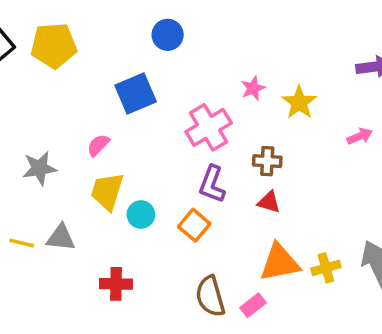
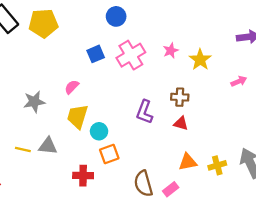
blue square: (136, 94) -> (96, 54), size x0.7
pink cross: (209, 127) -> (131, 55), moved
orange square: (194, 225) -> (109, 154), moved, turned 30
orange triangle: (280, 263) -> (188, 162), size x0.7

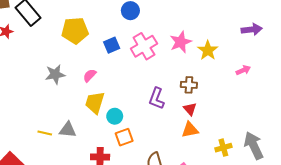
yellow pentagon: (43, 23) -> (75, 30), moved
pink star: (171, 51) -> (181, 42), size x1.5
gray star: (34, 102) -> (55, 74), moved
red triangle: (181, 123) -> (190, 109), turned 32
orange triangle: (188, 162) -> (190, 130), moved

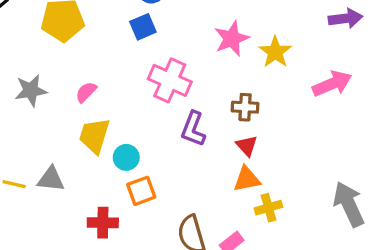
blue square: (112, 45) -> (143, 27), moved
pink cross: (144, 46) -> (170, 80), moved, turned -35
pink arrow: (243, 70) -> (332, 84), size x1.6
yellow cross: (223, 148) -> (268, 208), moved

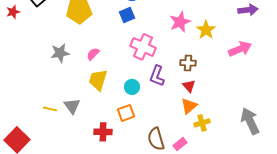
cyan circle: (126, 157) -> (132, 87), moved
gray triangle: (51, 179) -> (72, 106), turned 48
orange triangle: (247, 179) -> (189, 106), turned -30

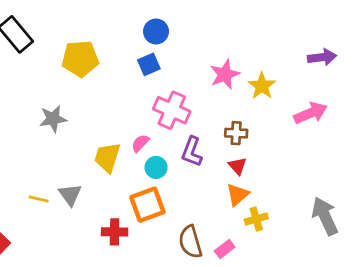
pink semicircle: (93, 54) -> (140, 143), moved
orange square: (126, 113) -> (147, 205), size x1.4

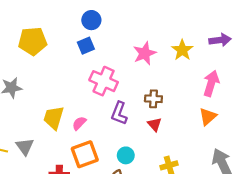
yellow star: (262, 86) -> (182, 50), moved
pink arrow: (311, 113) -> (211, 83), turned -50
pink semicircle: (140, 143) -> (79, 123), moved
cyan circle: (156, 167) -> (126, 155), moved
orange triangle: (238, 195) -> (208, 117), moved

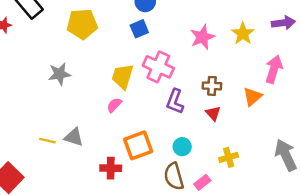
orange triangle: (208, 117) -> (252, 97), moved
yellow trapezoid: (54, 118) -> (123, 76), moved
pink semicircle: (79, 123) -> (114, 105), moved
gray triangle: (25, 147) -> (74, 137), turned -36

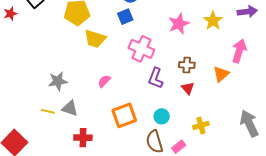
gray star: (60, 74) -> (58, 81), moved
yellow trapezoid: (123, 76) -> (95, 39), moved, turned -90
red cross: (111, 168) -> (83, 138), moved

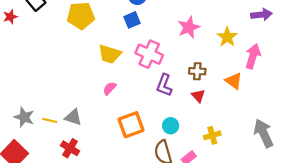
yellow star: (213, 21) -> (227, 37), moved
yellow trapezoid: (95, 39) -> (110, 54), moved
orange triangle: (221, 74) -> (234, 81), turned -42
gray star: (58, 81) -> (24, 117), moved, turned 30
red cross: (83, 138) -> (70, 148), moved, turned 30

